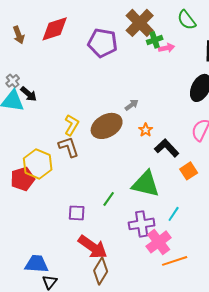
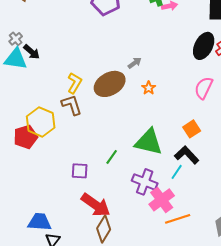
black L-shape: (167, 148) -> (187, 155), moved
purple cross: (142, 224) -> (145, 182), turned 30

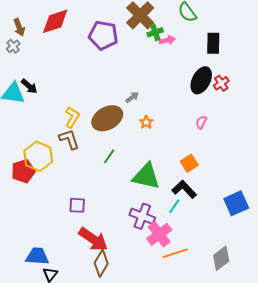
gray cross: (16, 39) -> (13, 46), moved
pink semicircle: (204, 88) -> (201, 122), size x0.6
green line: (112, 157) -> (109, 156), moved

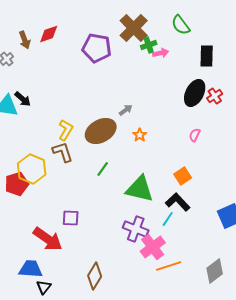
red diamond: (55, 21) -> (49, 34), size x0.7
brown arrow: (19, 27) -> (25, 40), moved
red arrow: (93, 239) -> (48, 239), moved

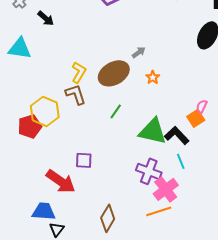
black arrow: (23, 99) -> (46, 18), moved
pink semicircle: (195, 135) -> (202, 106), moved
black L-shape: (178, 202) -> (177, 135), moved
cyan line: (168, 219) -> (181, 161), turned -56
orange line: (169, 266) -> (159, 211), moved

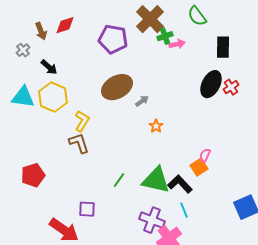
brown ellipse: (114, 73) -> (117, 87), moved
yellow hexagon: (45, 111) -> (53, 97), moved
green line: (116, 111) -> (119, 180), moved

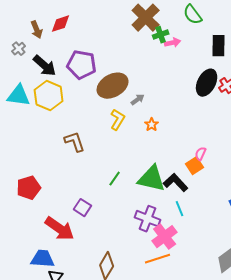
purple pentagon: (113, 39) -> (82, 65), moved
black arrow: (49, 67) -> (45, 66), size x1.4
yellow L-shape: (82, 121) -> (118, 120), moved
red pentagon: (33, 175) -> (29, 188), moved
purple square: (87, 209) -> (83, 208), turned 30

